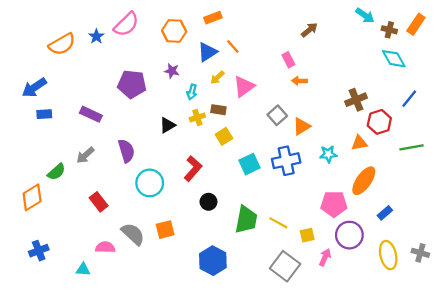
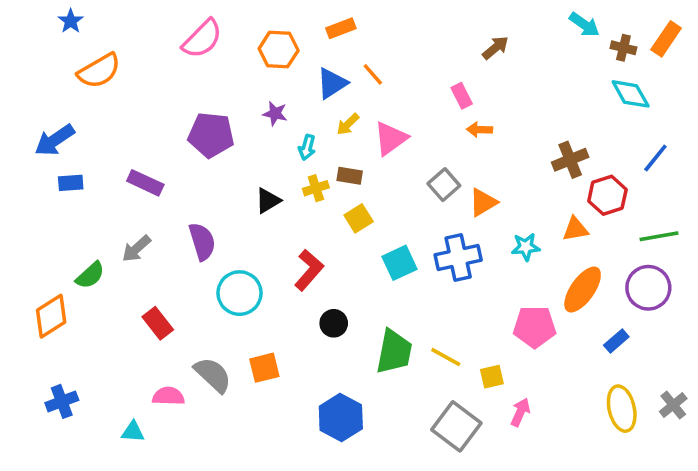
blue star: (96, 36) -> (71, 21), moved
purple circle: (349, 235) -> (648, 288), moved
gray cross: (420, 253) -> (673, 405), turned 35

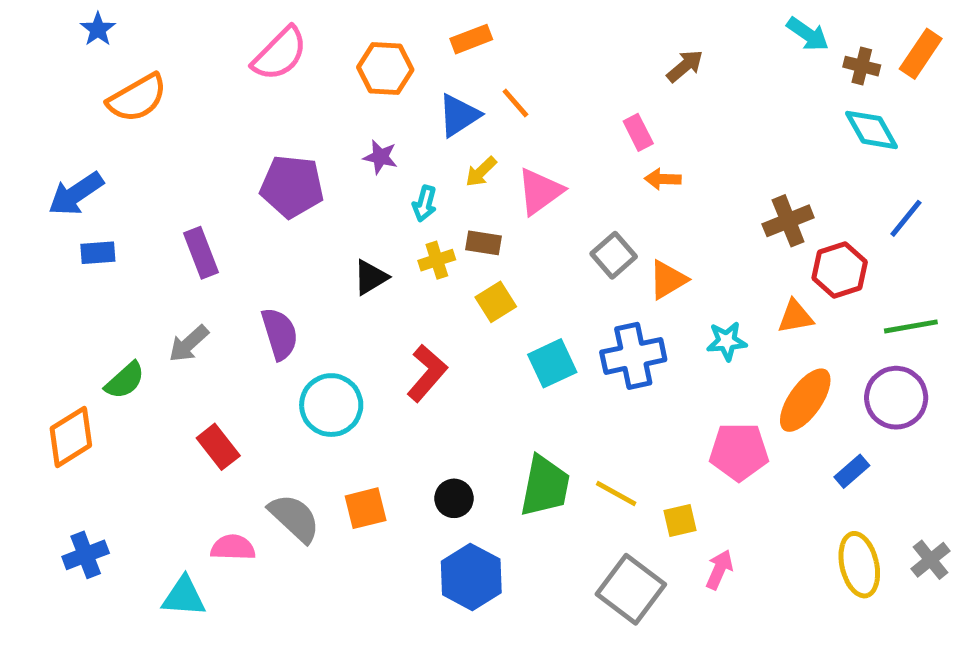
purple rectangle: (145, 183) -> (201, 253), turned 44
black circle: (334, 323) -> (454, 498), moved
cyan triangle: (133, 432) -> (184, 597), size x1.4

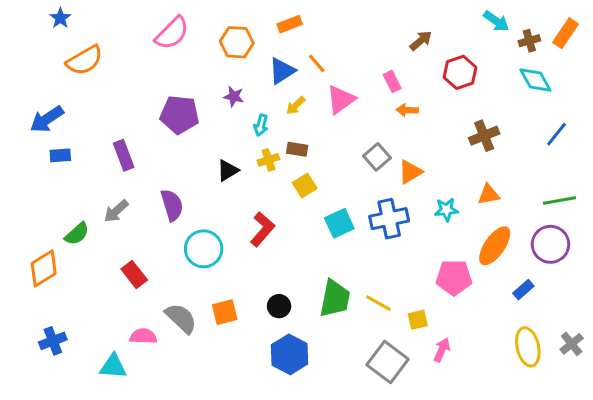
brown cross: (862, 66) -> (529, 41), turned -30
pink triangle: (540, 191) -> (341, 100), moved
red hexagon: (840, 270) -> (460, 72), moved

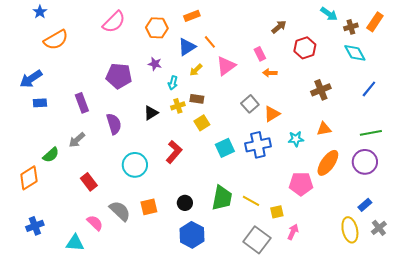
purple semicircle: (172, 205) -> (114, 124), moved
blue rectangle: (523, 290) -> (365, 205), moved
pink semicircle: (143, 336) -> (95, 223), turned 42

